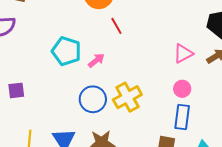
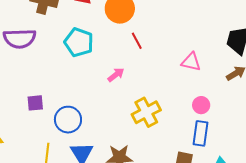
cyan pentagon: (66, 51) -> (79, 42), moved
pink triangle: (183, 54) -> (191, 62), moved, turned 40
blue circle: (93, 99) -> (68, 120), moved

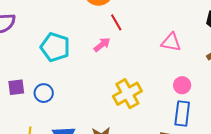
cyan pentagon: (79, 42) -> (55, 47), moved
pink arrow: (116, 75) -> (102, 45), moved
blue circle: (68, 120) -> (44, 93), moved, size x0.7

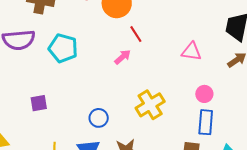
cyan pentagon: (55, 47) -> (63, 48), moved
blue circle: (44, 93) -> (99, 118), moved

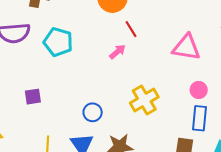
pink triangle: (191, 52) -> (186, 47), size x1.4

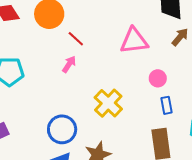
blue circle: (93, 112) -> (62, 129), size x1.5
blue rectangle: (200, 118) -> (166, 105), size x0.7

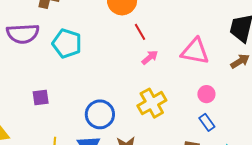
pink arrow: (69, 64) -> (150, 57), moved
blue rectangle: (166, 105) -> (207, 122), turned -42

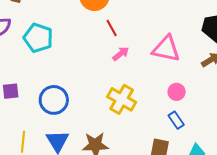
yellow cross: (152, 103) -> (122, 99), turned -32
blue circle: (100, 114) -> (54, 100), moved

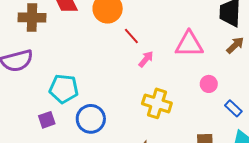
cyan pentagon: (38, 38) -> (64, 89), moved
blue rectangle: (176, 120) -> (233, 108), moved

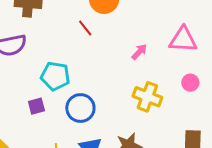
red line: (131, 36) -> (85, 28), moved
pink circle: (209, 84) -> (190, 83), moved

